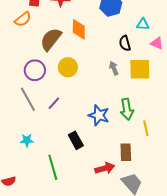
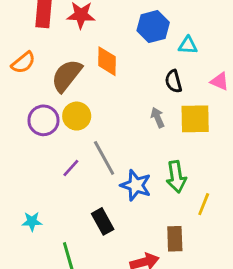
orange semicircle: (23, 19) -> (23, 63), moved
cyan triangle: (143, 24) -> (188, 45), moved
yellow circle: (68, 67) -> (77, 116), moved
gray line: (28, 99) -> (104, 158), moved
yellow line: (146, 128) -> (204, 204), turned 35

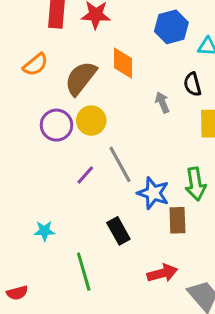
gray arrow: (158, 117) -> (162, 102), moved
brown rectangle: (175, 239) -> (177, 220), moved

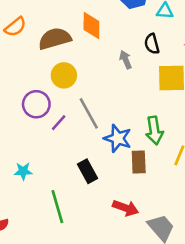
brown semicircle: (81, 78) -> (55, 39), turned 36
purple circle: (57, 125) -> (36, 104), moved
red arrow: (162, 273) -> (126, 208), turned 35

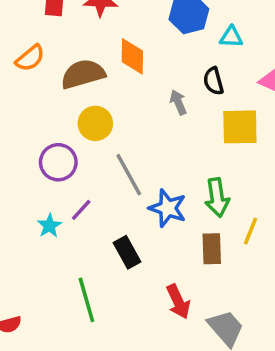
purple line: (59, 123) -> (81, 210), moved
brown rectangle: (139, 162) -> (212, 249), moved
cyan star: (23, 171) -> (49, 226), moved, turned -30
red arrow: (126, 208) -> (178, 302), turned 45

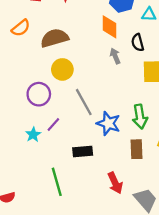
orange diamond: (132, 56) -> (110, 27), moved
black rectangle: (127, 252) -> (83, 151), turned -66

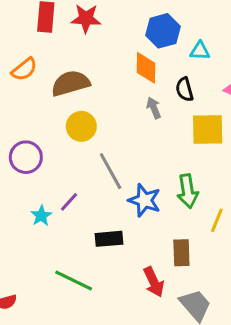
purple circle: (39, 94) -> (26, 157), moved
brown rectangle: (136, 149) -> (181, 253), moved
green line: (57, 182) -> (74, 280), turned -48

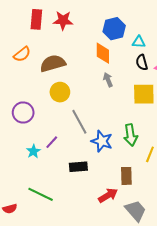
black semicircle: (185, 89) -> (142, 62), moved
green line: (74, 280) -> (41, 194), moved
red arrow: (154, 282) -> (108, 195), turned -96

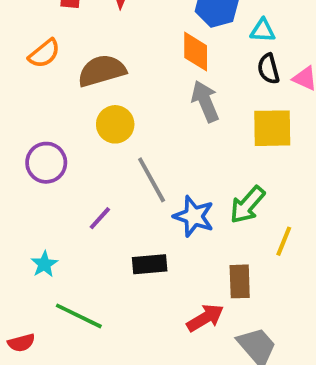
gray arrow: (108, 80) -> (205, 101), size x1.5
green arrow: (131, 135) -> (247, 205), turned 50
cyan star: (33, 151) -> (44, 264), moved

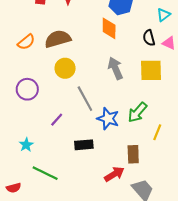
cyan triangle: (263, 30) -> (164, 15), moved, turned -40
orange semicircle: (44, 53) -> (26, 42), moved
gray arrow: (205, 101) -> (115, 68), moved

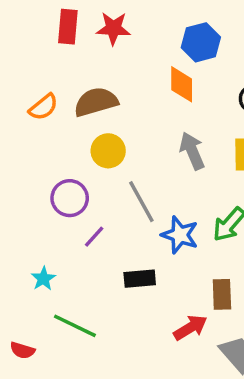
purple circle: (27, 89) -> (70, 198), moved
red semicircle: (14, 188) -> (22, 350), turned 32

